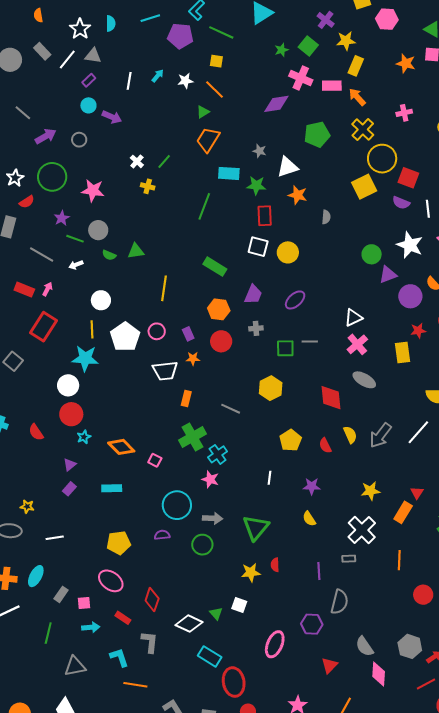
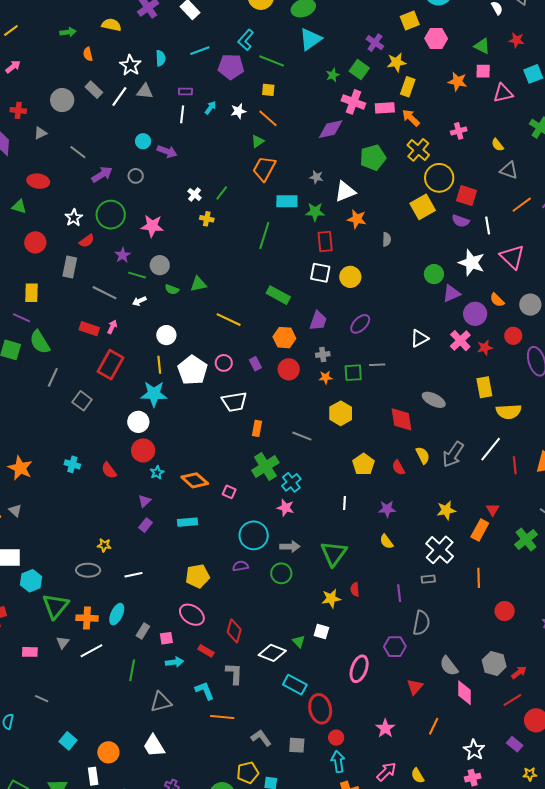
purple rectangle: (89, 80) -> (185, 92), moved, turned 48
yellow line: (164, 288) -> (229, 320), turned -70
pink cross: (357, 344) -> (460, 341), moved
yellow rectangle: (402, 352) -> (484, 387), moved
orange star: (193, 359) -> (326, 377), moved

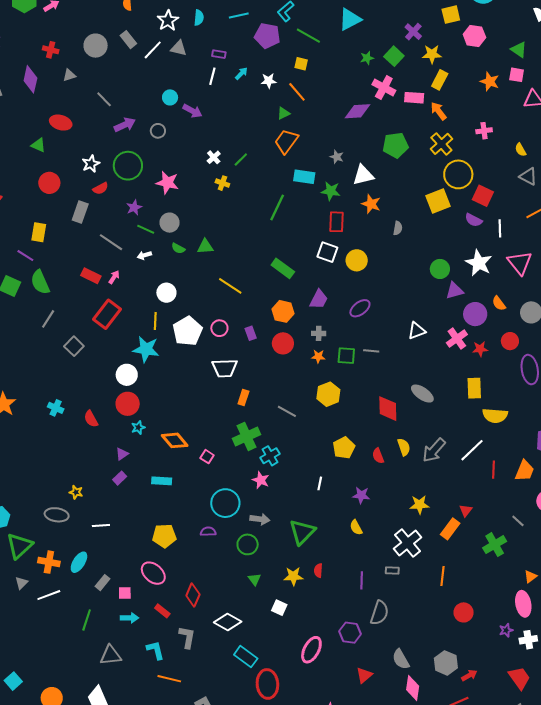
green triangle: (299, 641) -> (254, 579), moved

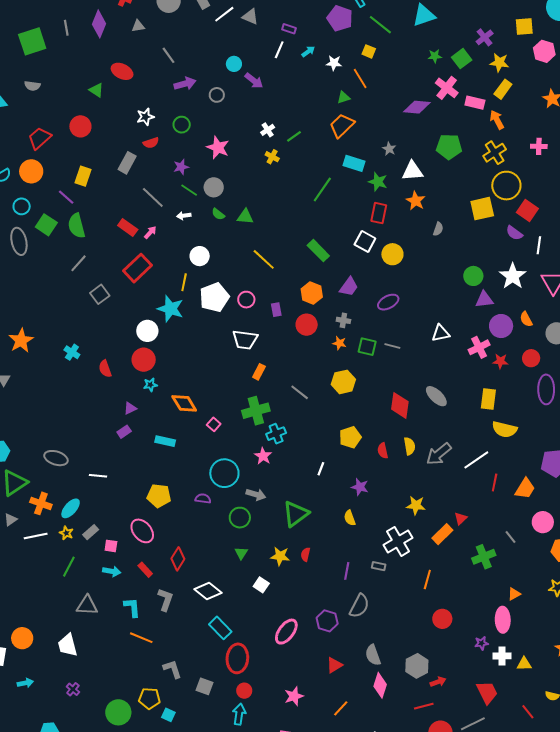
green circle: (128, 166) -> (182, 125), size x0.6
red circle: (49, 183) -> (80, 126), moved
yellow star: (76, 492) -> (66, 533), moved

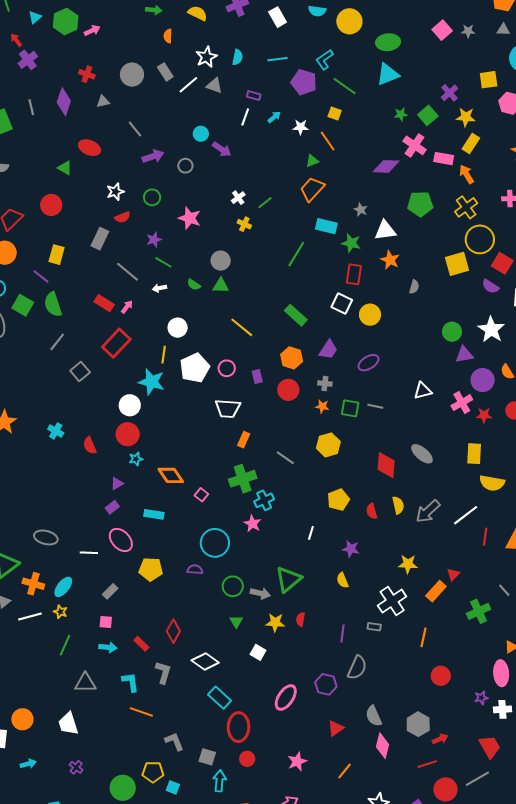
gray circle: (214, 187) -> (221, 261), moved
gray arrow: (256, 494) -> (260, 593), moved
pink ellipse: (142, 531) -> (121, 540), moved
gray rectangle: (91, 532) -> (110, 591), moved
cyan arrow: (239, 714) -> (219, 781), moved

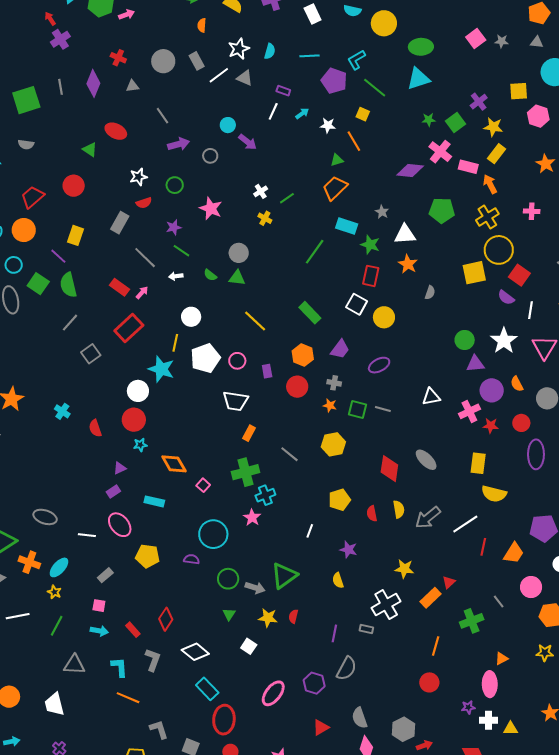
white line: (30, 617) -> (18, 616), moved
orange line: (424, 637) -> (436, 646), moved

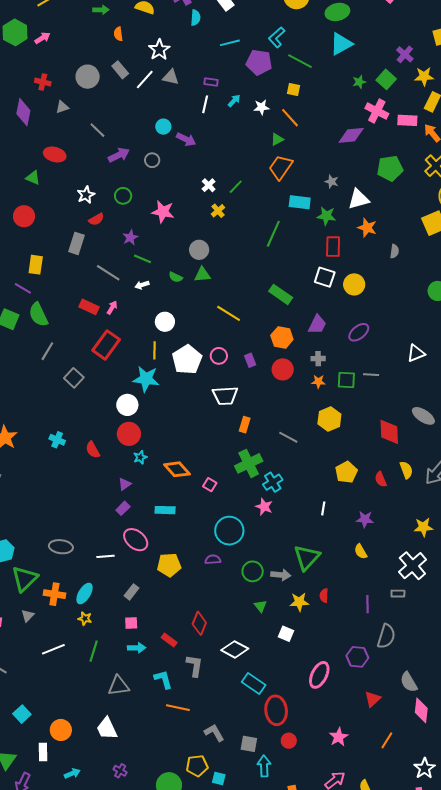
cyan semicircle: (270, 51) -> (196, 18), moved
yellow cross: (265, 218) -> (218, 211), turned 32

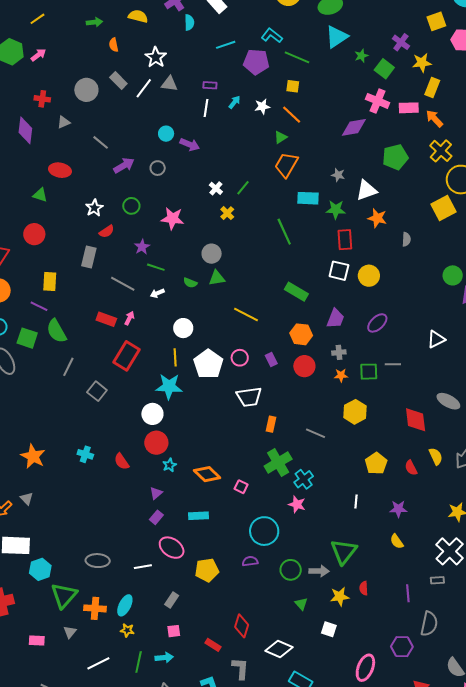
cyan L-shape: (277, 37) -> (272, 36), turned 85
green star: (359, 82) -> (361, 56), moved
green line: (273, 234) -> (284, 232), turned -44
cyan arrow: (137, 648) -> (164, 658), moved

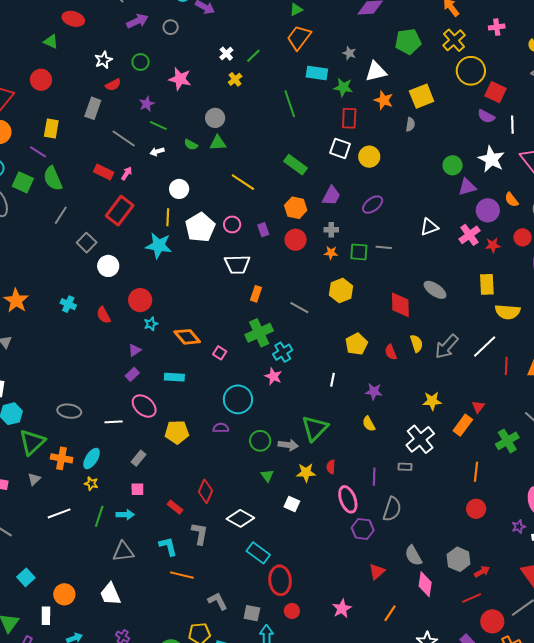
yellow square: (444, 208) -> (422, 96), moved
white circle: (152, 414) -> (108, 266), moved
pink ellipse: (365, 668) -> (348, 499), moved, turned -48

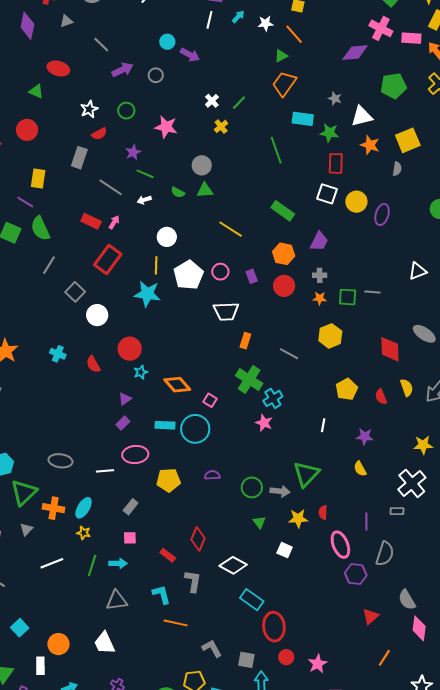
purple ellipse: (373, 205) -> (382, 215), moved, turned -35
green cross: (259, 333) -> (249, 379), turned -32
cyan circle: (238, 399) -> (195, 429), moved
pink ellipse: (144, 406) -> (135, 455), turned -45
pink star: (342, 609) -> (318, 664), moved

